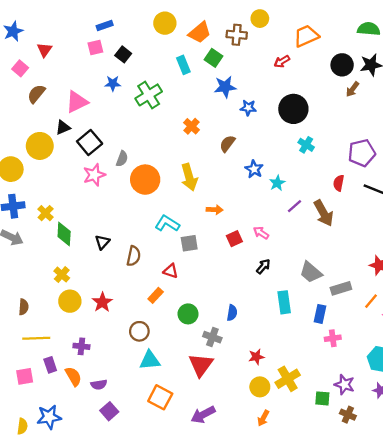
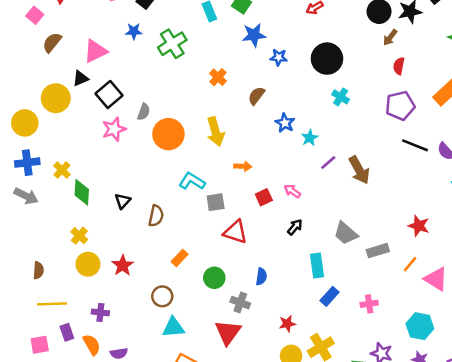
red semicircle: (339, 183) -> (399, 66), moved
red triangle: (171, 271) -> (235, 232), moved, size x1.5
blue rectangle: (320, 314) -> (329, 296), moved, turned 30

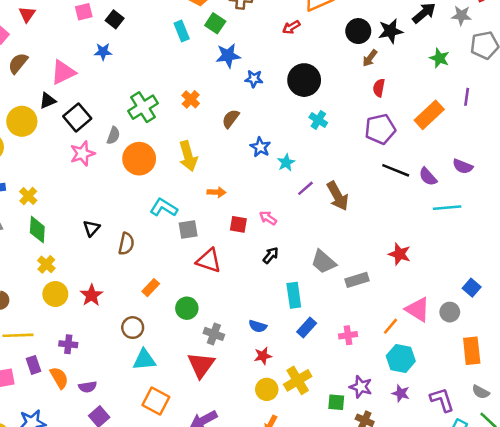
green cross: (172, 44) -> (143, 107), moved
green diamond: (82, 192) -> (37, 230), moved
red square: (264, 197) -> (238, 224), turned 35
orange line: (410, 264) -> (390, 326), moved
blue semicircle: (261, 277) -> (258, 326), moved, turned 98

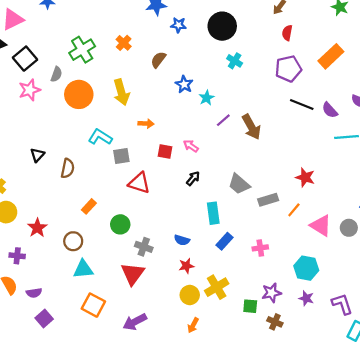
red star: (91, 295) -> (37, 228), moved
orange line: (390, 326) -> (294, 210), moved
purple star: (361, 387) -> (272, 293), turned -30

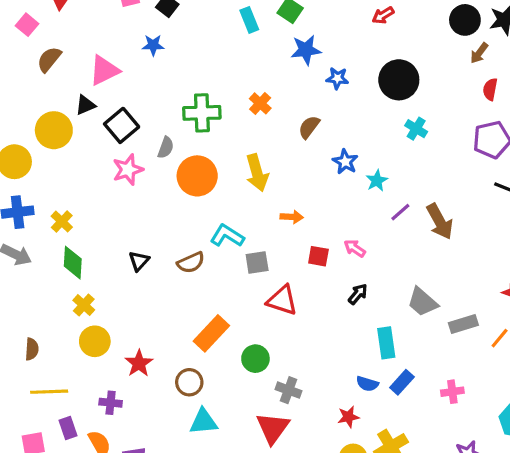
green cross: (82, 50) -> (202, 113), turned 30
brown semicircle: (68, 168) -> (191, 263), moved, turned 54
orange rectangle: (89, 206) -> (211, 333), size x1.6
blue semicircle: (182, 240) -> (367, 384), moved

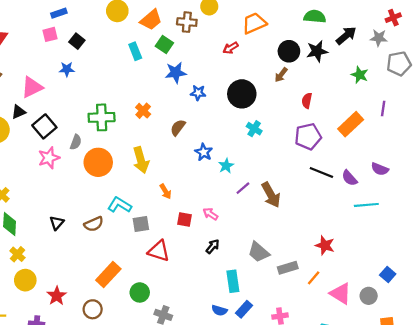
brown arrow: (479, 53) -> (281, 75), moved
orange arrow: (292, 217) -> (166, 191), turned 56

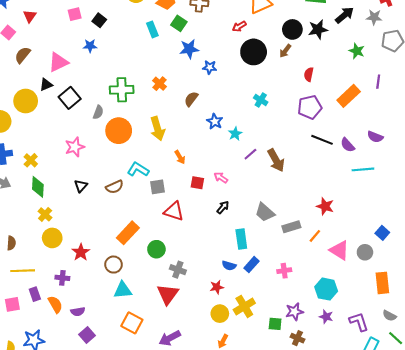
black circle: (242, 94) -> (254, 52), moved
pink star: (49, 158) -> (75, 147), moved

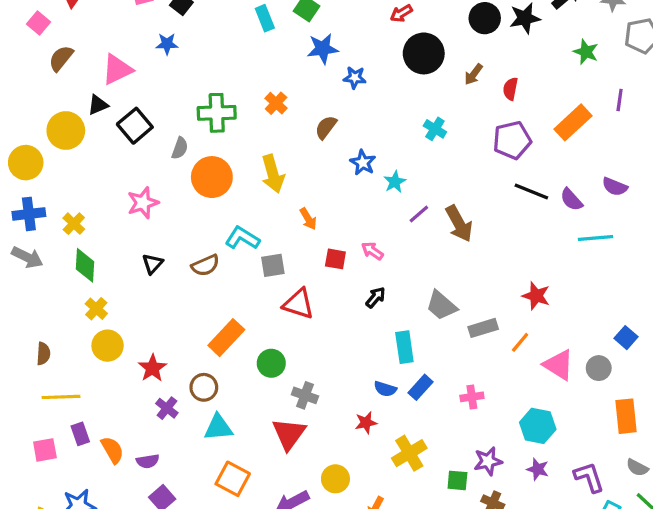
brown arrow: (285, 51) -> (473, 74), moved
purple cross: (62, 278) -> (167, 408), moved, turned 32
yellow circle: (220, 314) -> (335, 479), moved

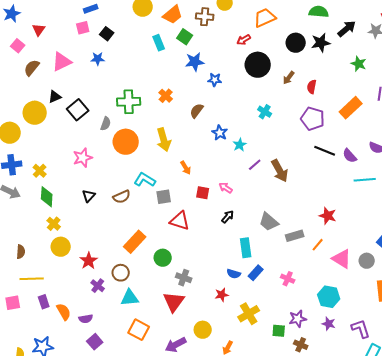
pink triangle: (117, 70) -> (62, 62), moved
purple pentagon: (512, 140) -> (313, 119), turned 30
pink cross: (472, 397) -> (288, 279), turned 32
pink square: (45, 450) -> (13, 303), moved

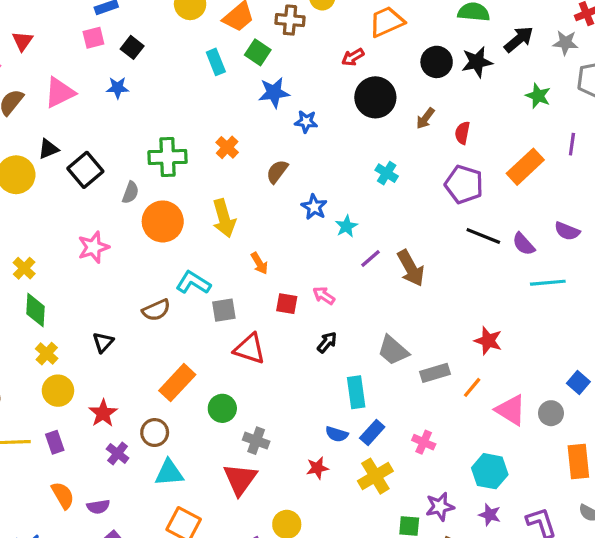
black triangle: (89, 196) -> (103, 342), moved
purple rectangle: (44, 302) -> (55, 442), moved
yellow cross: (249, 314) -> (375, 476), moved

